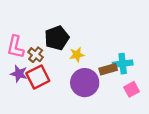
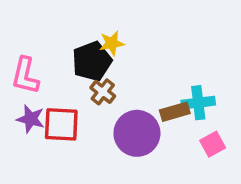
brown cross: (36, 55) -> (103, 92), moved
yellow star: (77, 55) -> (112, 43), moved
red square: (38, 77) -> (61, 124), turned 30

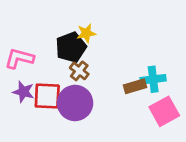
pink L-shape: (25, 76) -> (19, 58), turned 92
purple circle: (137, 133) -> (75, 103), moved
pink square: (213, 144) -> (164, 111), size x1.5

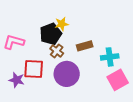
brown rectangle: (135, 86) -> (85, 46), moved
purple star: (23, 92) -> (17, 80), moved
purple circle: (75, 103) -> (67, 74), moved

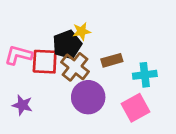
brown cross: (57, 51) -> (75, 67), size x1.5
red square: (34, 69) -> (45, 62), moved
pink square: (118, 80) -> (136, 108), moved

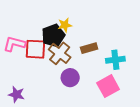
purple circle: (88, 97) -> (70, 78), size x0.7
purple star: (22, 105) -> (16, 94), moved

